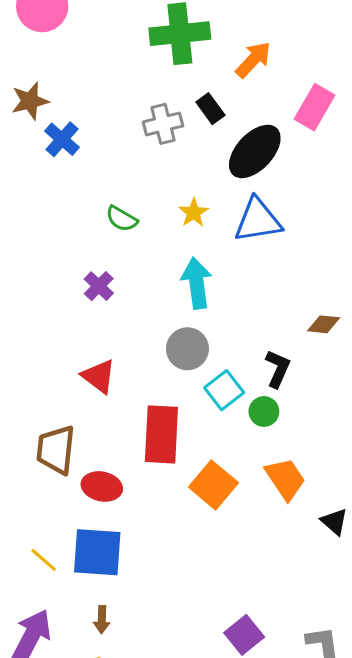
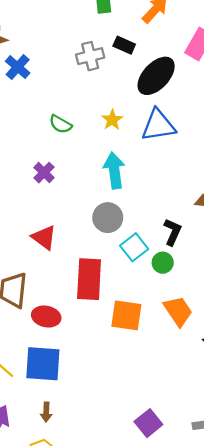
black rectangle: (210, 109) -> (124, 45), turned -30
orange square: (213, 485) -> (126, 315), turned -32

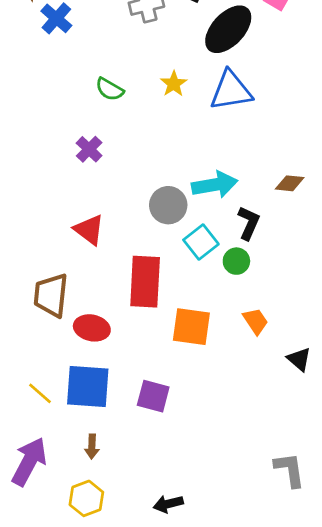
cyan arrow: (114, 170) -> (215, 185), moved, turned 88
orange trapezoid: (178, 311) -> (255, 321), size x0.7
purple square: (148, 423) -> (153, 396), moved, turned -36

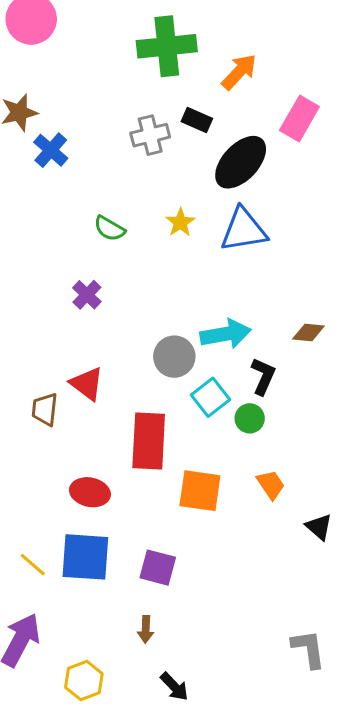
brown trapezoid: (51, 295) -> (45, 409), moved, size x0.7
brown arrow: (92, 447) -> (146, 629), moved
black arrow: (168, 504) -> (174, 687), turned -120

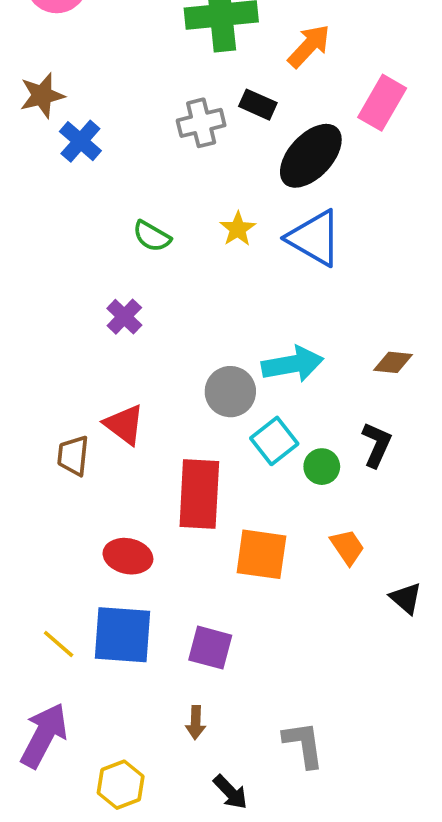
blue triangle: (244, 230) -> (314, 238), turned 39
black L-shape: (263, 376) -> (377, 445), moved
gray L-shape: (308, 649) -> (303, 744), moved

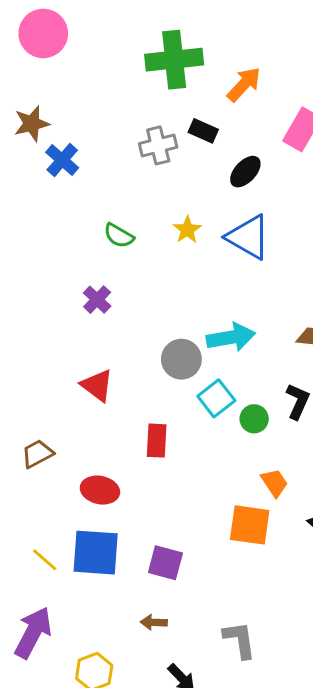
black ellipse: (311, 156) -> (245, 172), size x0.6
brown trapezoid: (73, 456) -> (37, 454), moved, turned 56
red rectangle: (199, 494) -> (157, 441), size x0.6
orange square: (261, 554) -> (250, 525), moved
brown arrow: (196, 723) -> (154, 622), turned 90

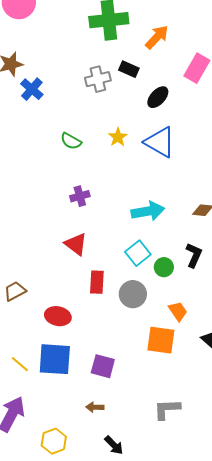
purple cross: (97, 300) -> (80, 196), moved, turned 30
gray circle: (181, 359) -> (133, 294), moved
red triangle: (97, 385) -> (76, 244), moved
gray L-shape: (240, 640) -> (167, 409), moved, turned -84

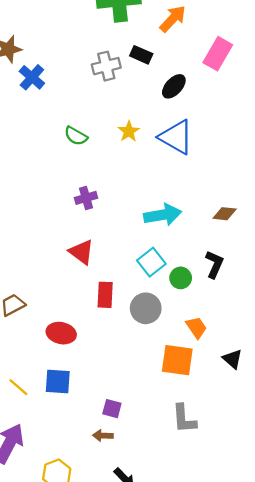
blue square: (55, 359) -> (58, 382), size x0.7
purple square: (103, 366) -> (112, 409), moved, size x0.7
gray L-shape: (167, 409) -> (184, 419), moved, turned -92

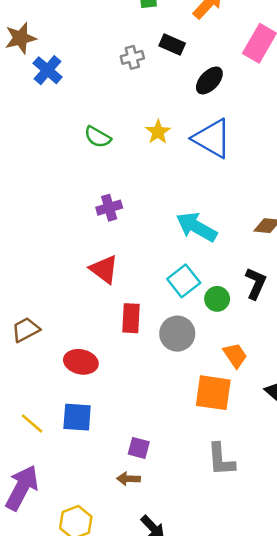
gray cross: (106, 66) -> (132, 57), size x0.7
cyan arrow: (163, 215) -> (197, 227), turned -141

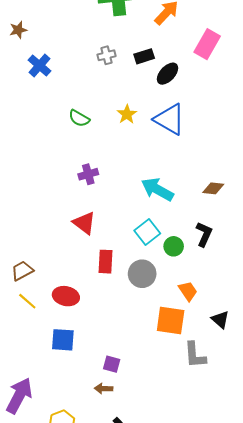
brown star: (21, 38) -> (18, 30), moved, size x0.7
black rectangle: (172, 45) -> (144, 56), moved, turned -42
yellow line: (32, 424) -> (27, 301), moved
gray L-shape: (221, 459) -> (195, 355), moved

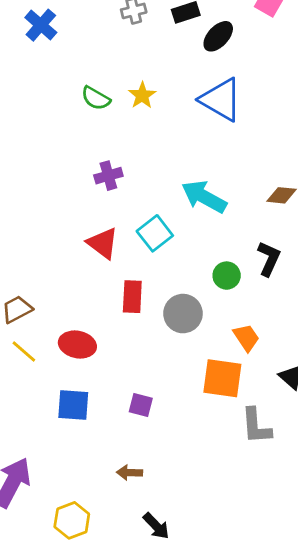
yellow star: (127, 114) -> (142, 95), moved
cyan square: (147, 232) -> (155, 233), moved
purple square: (112, 364) -> (141, 405), moved

